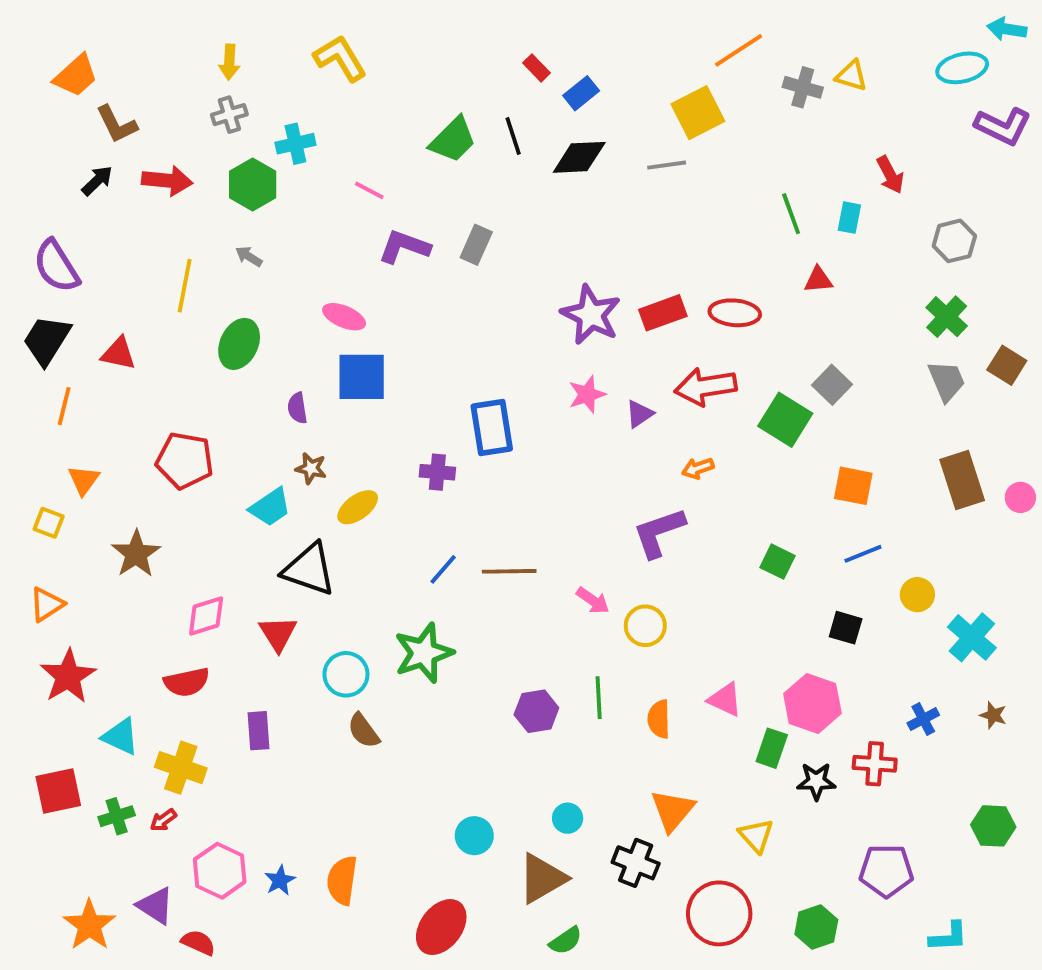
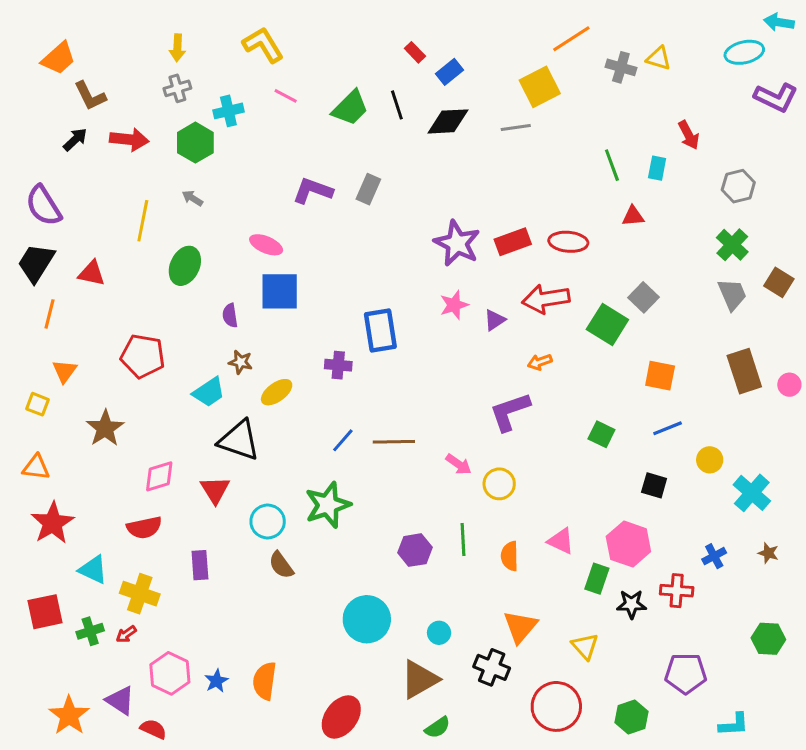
pink line: (369, 190) -> (286, 96), moved
orange triangle: (47, 604) -> (36, 467), turned 40
cyan circle: (474, 836) -> (367, 619), moved, size x1.6

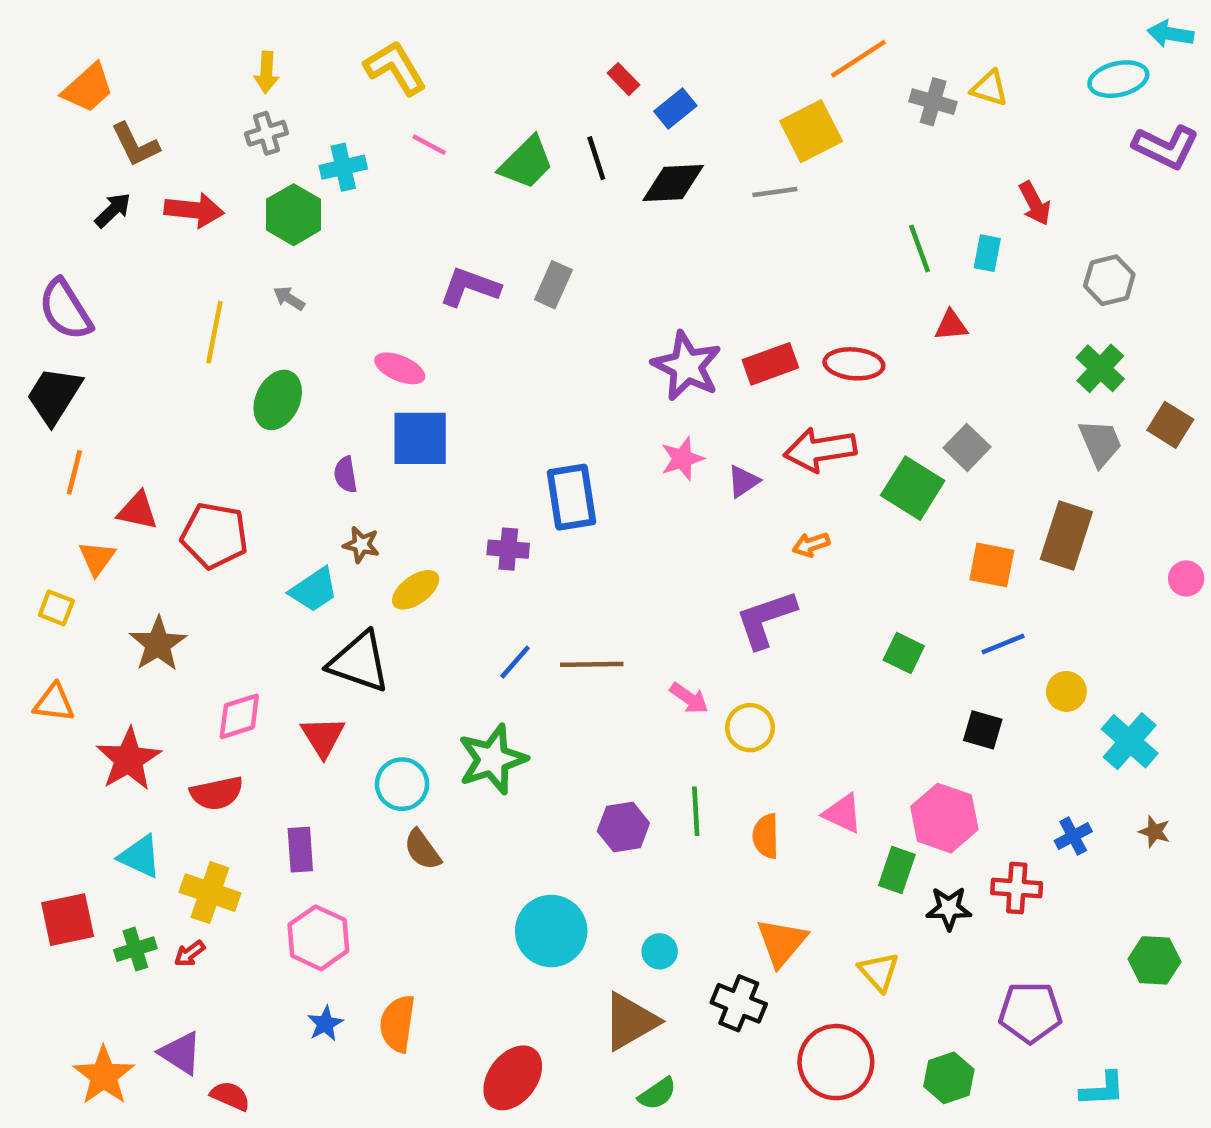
red triangle: (92, 273) -> (138, 511), moved
brown rectangle: (744, 371) -> (1066, 536), moved, turned 36
red star: (53, 523) -> (129, 759), moved
pink hexagon: (170, 673) -> (318, 938), moved

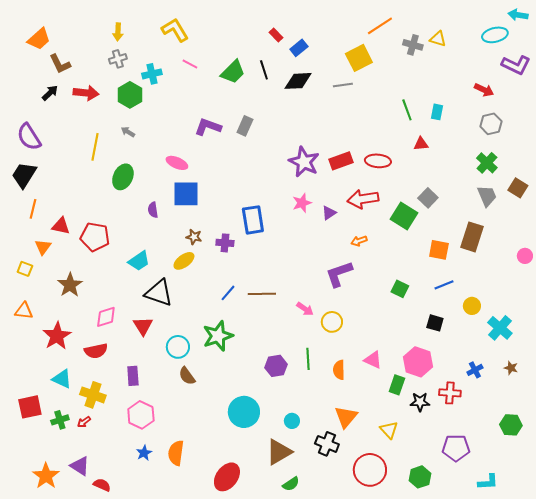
red arrow: (1035, 203) -> (484, 90), moved, turned -36
brown star: (361, 545) -> (194, 237), moved

